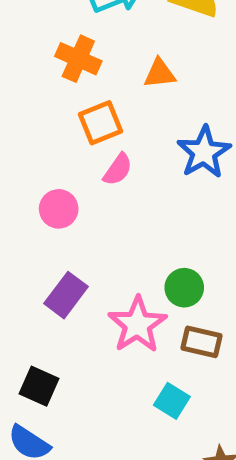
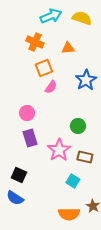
pink circle: (59, 209) -> (27, 113), moved
green circle: (184, 288) -> (78, 126), moved
purple rectangle: (66, 295) -> (30, 138), turned -54

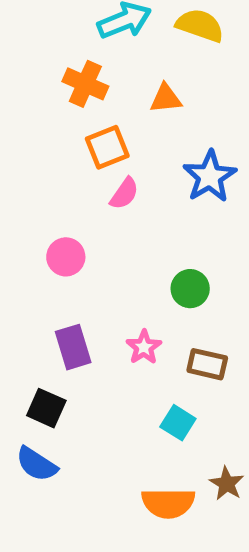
purple rectangle: (30, 138) -> (73, 347), moved
pink star: (59, 150) -> (144, 347), size x0.6

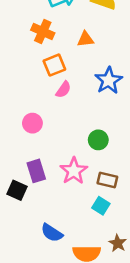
pink star: (144, 347) -> (74, 171), size x1.5
black square: (46, 408) -> (17, 190), moved
cyan square: (178, 423) -> (101, 206), moved
blue semicircle: (37, 464) -> (52, 233), moved

